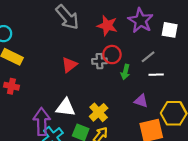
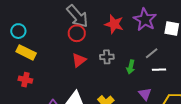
red circle: (112, 55) -> (77, 33), moved
purple triangle: (141, 101) -> (145, 94), turned 32

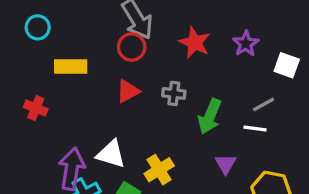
purple star: (145, 20) -> (246, 44), size x0.7
yellow rectangle: (26, 52) -> (71, 66), moved, turned -36
gray line: (152, 53) -> (264, 104), moved
green arrow: (131, 67) -> (210, 116), size x1.5

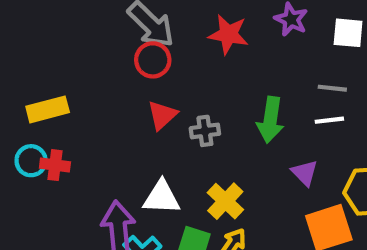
cyan circle: (38, 27) -> (31, 161), moved
yellow rectangle: (71, 66) -> (48, 109), moved
gray cross: (174, 93) -> (205, 131), moved
gray line: (264, 104) -> (332, 88), turned 50

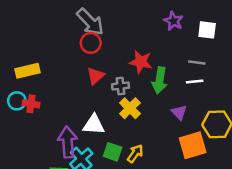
red star: (228, 34) -> (141, 62), moved
yellow cross: (225, 201) -> (130, 108), moved

